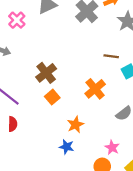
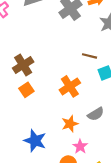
orange star: (75, 125) -> (70, 124), moved
blue star: (67, 147) -> (35, 141), size x1.5

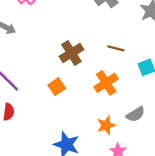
brown line: (90, 56) -> (116, 48), moved
brown cross: (23, 65) -> (71, 53), moved

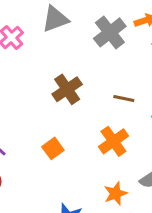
brown cross: (71, 53) -> (67, 89), moved

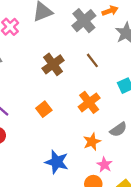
brown line: (124, 98) -> (92, 60), moved, turned 42

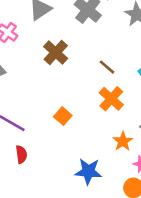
brown line: (92, 60) -> (107, 67), moved
brown cross: (53, 64) -> (56, 53), moved

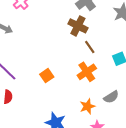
brown cross: (56, 53) -> (78, 26), moved, turned -30

